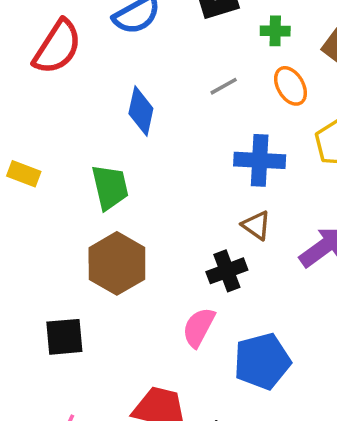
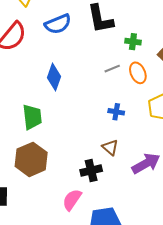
gray line: (224, 86) -> (112, 69), moved
blue cross: (260, 160) -> (116, 112), size x0.6

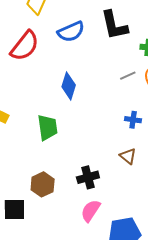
brown hexagon: (31, 159) -> (43, 184), moved, size x0.7
black cross: (91, 170) -> (88, 177), moved

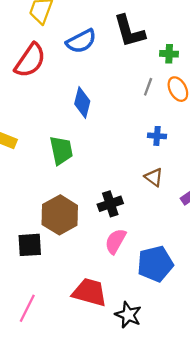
gray line: (128, 76) -> (148, 87), turned -42
brown hexagon: (43, 184) -> (60, 215), size x1.4

